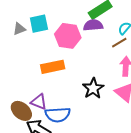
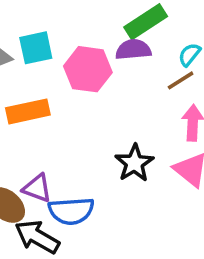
orange rectangle: (53, 67) -> (28, 111), moved

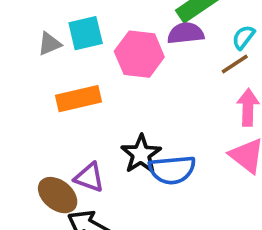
black star: (134, 163) -> (141, 154), moved
blue semicircle: (71, 211) -> (172, 170), moved

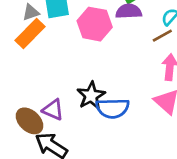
orange rectangle: (79, 99) -> (30, 34), moved, turned -36

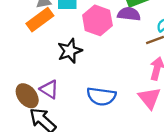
black star: (91, 96) -> (70, 51), moved

